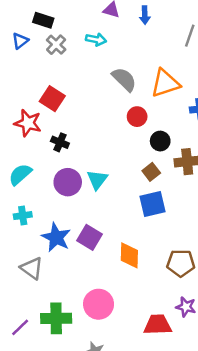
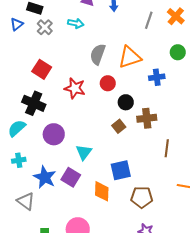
gray semicircle: (124, 79) -> (98, 54), turned -115
red star: (28, 123) -> (75, 88), moved
black cross: (60, 142) -> (34, 103), moved, size x1.6
cyan triangle: (97, 180) -> (84, 152), moved
blue square: (152, 204) -> (121, 170), moved

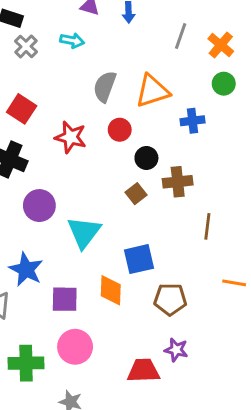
orange cross: (176, 16) -> (221, 45), moved
cyan triangle: (84, 152) -> (84, 232), size x1.4
purple square: (71, 177) -> (65, 299), moved, turned -30

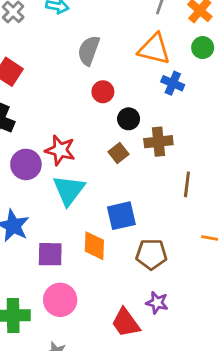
orange triangle: (152, 91) -> (154, 49), moved, turned 32
blue cross: (193, 121) -> (173, 83), turned 30
red star: (71, 137) -> (60, 150), moved
red trapezoid: (143, 371) -> (126, 323), turned -124

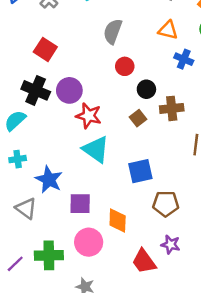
orange triangle: (154, 49) -> (168, 30), size x0.7
purple circle: (26, 164) -> (69, 90), moved
cyan triangle: (69, 190) -> (96, 149), turned -32
orange diamond: (94, 246) -> (118, 220), moved

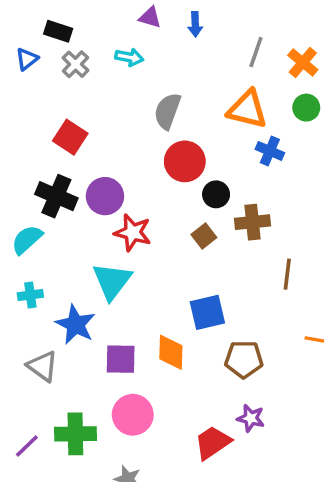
orange triangle: (168, 30) -> (247, 109), size x1.4
red circle: (125, 66) -> (185, 161), size x1.5
cyan triangle: (96, 149) -> (112, 281), moved, turned 32
orange diamond: (118, 220) -> (171, 352), moved
red trapezoid: (144, 261) -> (213, 443), turned 92

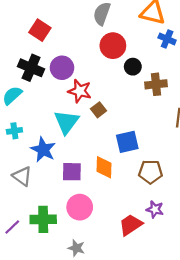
brown square: (204, 236) -> (98, 110), moved

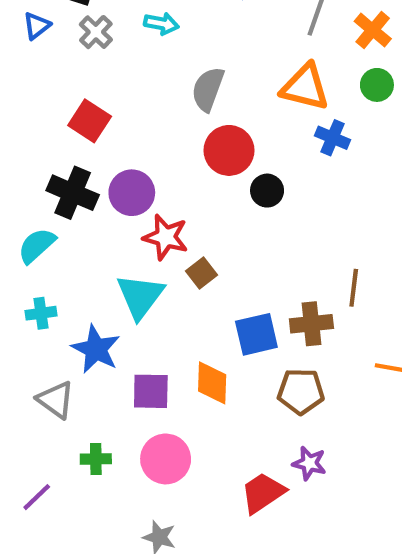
brown cross: (156, 84) -> (311, 324), moved
green cross: (43, 219) -> (96, 459), moved, size x0.6

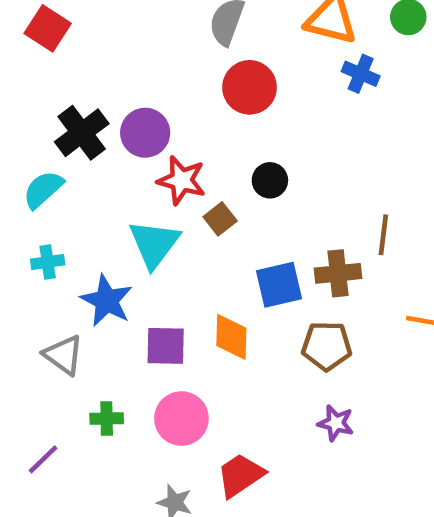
red square: (90, 121) -> (48, 28), moved
black circle: (267, 191) -> (270, 180), moved
black cross: (73, 193) -> (82, 133), turned 30
red trapezoid: (263, 493) -> (240, 475), moved

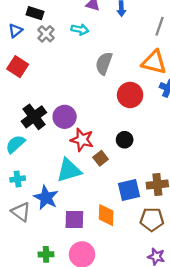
red circle: (250, 87) -> (130, 95), moved
cyan triangle: (154, 244) -> (69, 170), turned 36
gray triangle: (64, 355) -> (21, 212), moved

